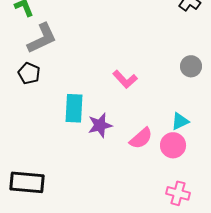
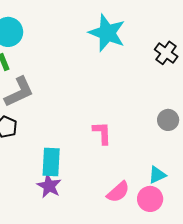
pink L-shape: (125, 79) -> (102, 133), turned -140
purple star: (100, 125) -> (49, 186), moved, turned -30

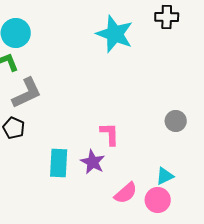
black cross: (166, 53) -> (167, 17), moved, turned -35
purple star: (49, 186) -> (93, 162), moved

